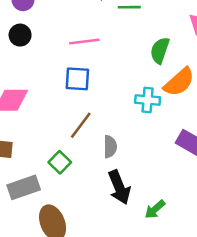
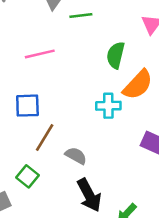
blue square: (77, 79) -> (27, 106), moved
gray semicircle: (110, 147) -> (76, 156), turned -55

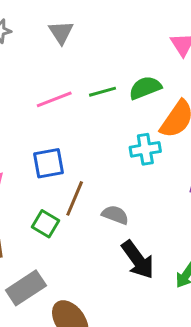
green line: (81, 15) -> (103, 92), moved
green semicircle: (116, 55) -> (145, 88), turned 64
green square: (27, 176) -> (45, 224), moved

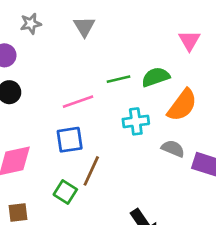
pink line: (54, 99) -> (78, 102), moved
cyan cross: (145, 149) -> (136, 121), moved
gray semicircle: (115, 215) -> (173, 149), moved

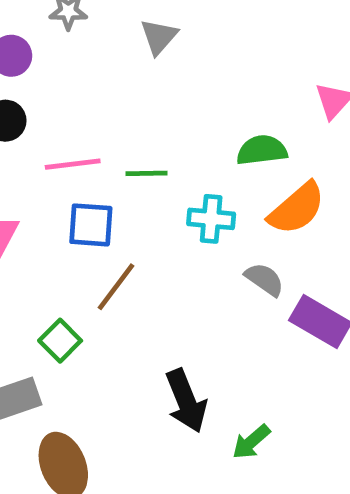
green line: (119, 79) -> (146, 173), moved
pink line: (78, 102) -> (73, 164), moved
green square: (65, 192) -> (60, 341), moved

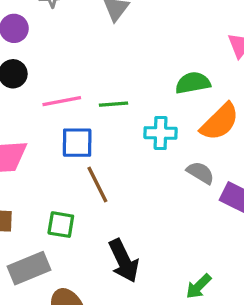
brown line: (116, 287) -> (97, 184), turned -60
green square: (60, 341) -> (61, 225), turned -32
black arrow: (186, 401) -> (124, 261), moved

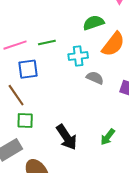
gray semicircle: (200, 173) -> (95, 78), moved
brown line: (97, 184) -> (16, 95), moved
green arrow: (199, 286) -> (108, 137), moved

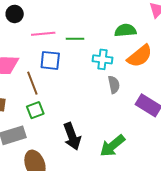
gray semicircle: (95, 78) -> (114, 85), turned 42
green square: (25, 120) -> (35, 110), turned -36
green arrow: (108, 137) -> (112, 146), size x1.5

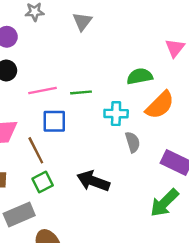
black arrow: (72, 136) -> (93, 181), moved, turned 136
green arrow: (112, 146) -> (164, 203), moved

